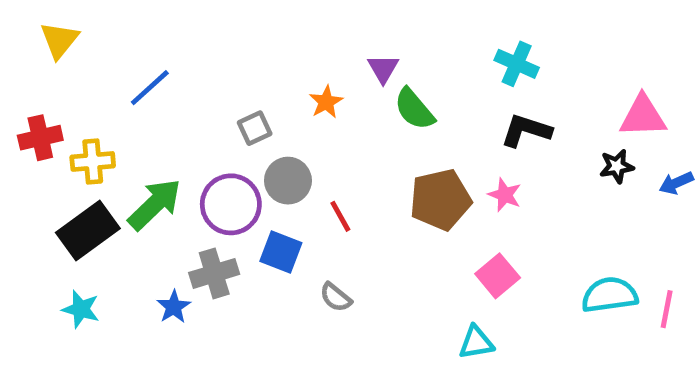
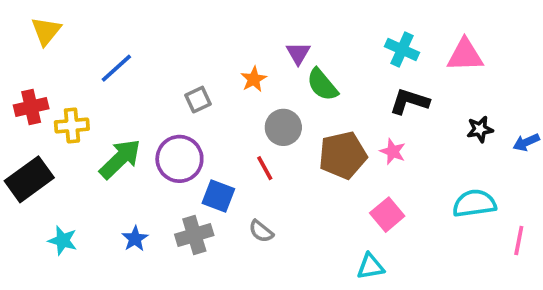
pink triangle: (643, 116) -> (465, 55), moved
gray circle: (288, 181) -> (283, 127), moved
black rectangle: (88, 231) -> (29, 179), moved
gray cross: (214, 273) -> (194, 235), moved
cyan semicircle: (610, 295) -> (474, 203), moved

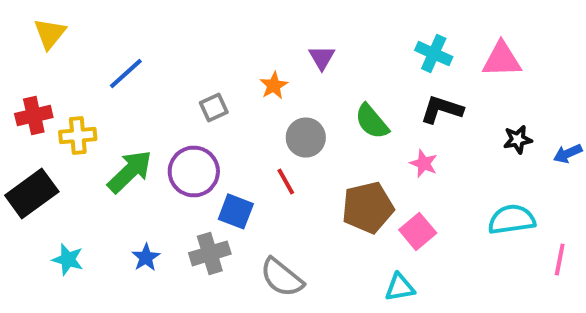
green semicircle: (322, 85) -> (372, 122), moved
brown pentagon: (343, 155) -> (368, 207), moved
gray semicircle: (261, 231) -> (282, 277), moved, size x1.6

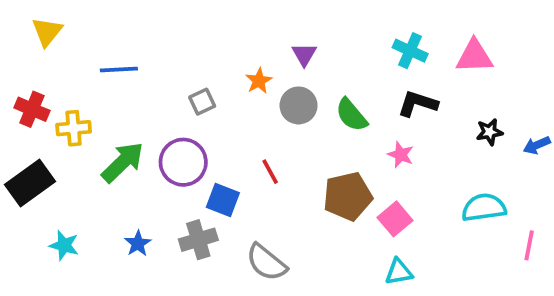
blue line: (126, 74) -> (119, 70), turned 39
red cross: (34, 116) -> (32, 109), turned 36
gray circle: (306, 138) -> (299, 105), moved
cyan triangle: (400, 287) -> (399, 272), moved

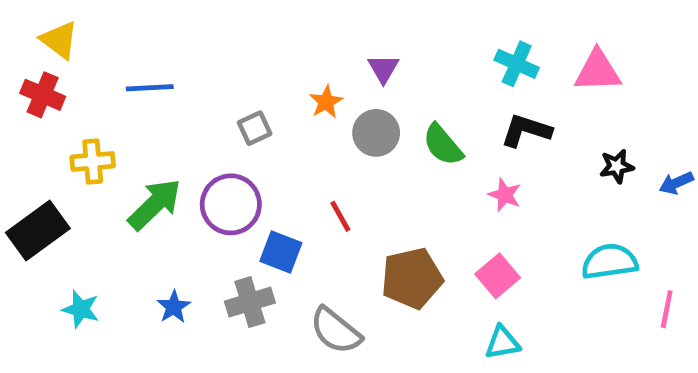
yellow triangle: (47, 32) -> (59, 40), turned -32
red cross: (32, 109) -> (43, 95), moved
brown pentagon: (348, 196) -> (412, 278), moved

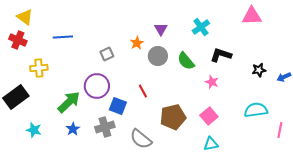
cyan cross: (517, 64) -> (201, 27), moved, turned 30
pink triangle: (598, 71) -> (252, 16), moved
green arrow: (155, 204) -> (69, 102), moved

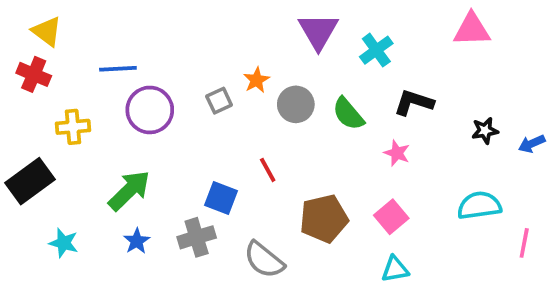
purple triangle: (161, 29) -> (318, 31), moved, size x1.6
gray square: (107, 54) -> (219, 101), moved
purple circle: (97, 86) -> (150, 110), moved

